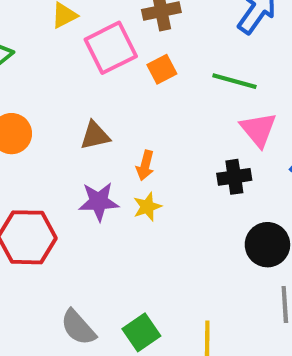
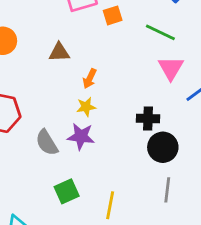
black cross: (234, 177) -> (148, 118), moved
purple star: (99, 202) -> (81, 136), moved
gray semicircle: (78, 327) -> (47, 143), moved

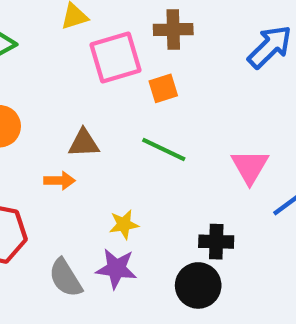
green line: (160, 32) -> (164, 150), moved
orange arrow: (90, 79) -> (60, 181), moved, turned -114
black circle: (163, 147) -> (198, 285), moved

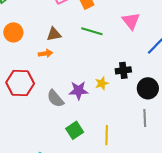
pink triangle: (250, 167) -> (131, 21), moved
yellow star: (124, 224) -> (102, 83), moved
black circle: (198, 285) -> (148, 88), moved

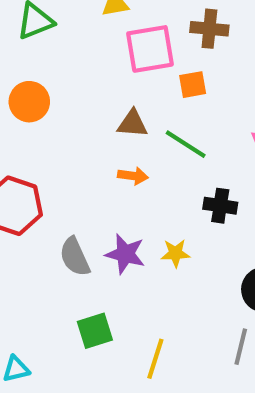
brown triangle: (54, 34) -> (132, 124), moved
orange arrow: (45, 53) -> (133, 176), moved
black cross: (123, 70) -> (220, 206), moved

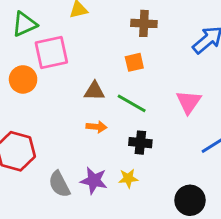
pink square: (150, 49) -> (51, 52), moved
black cross: (220, 206) -> (140, 143), moved

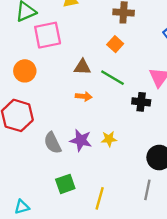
orange square: (134, 62) -> (115, 44), turned -35
orange circle: (23, 79) -> (25, 71), moved
black cross: (140, 143) -> (141, 102), moved

